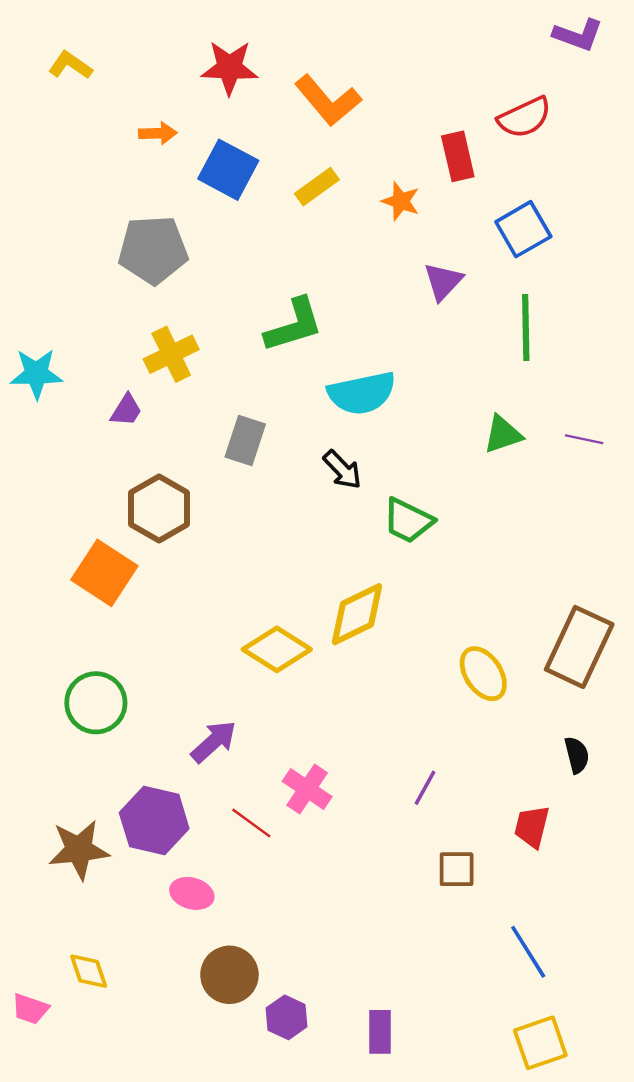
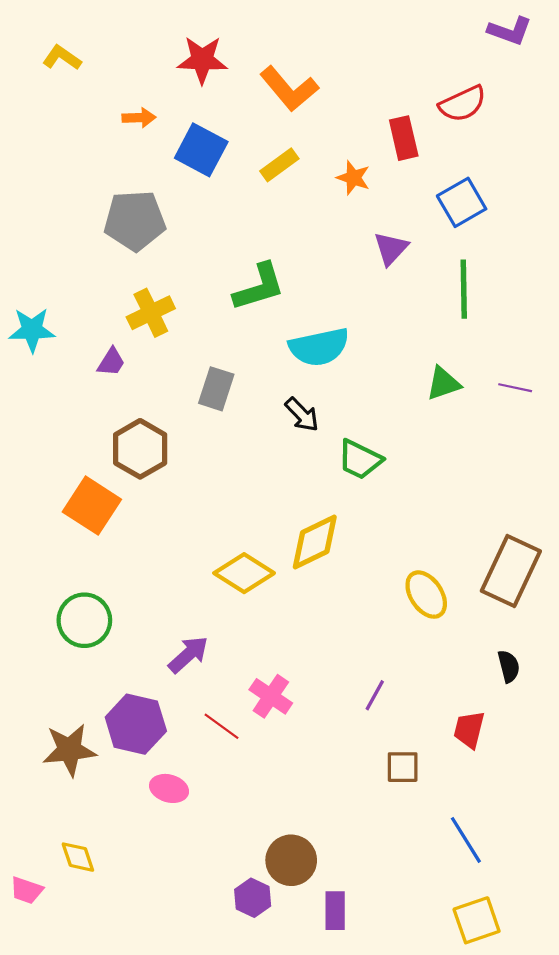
brown circle: (229, 975) -> (291, 860), moved

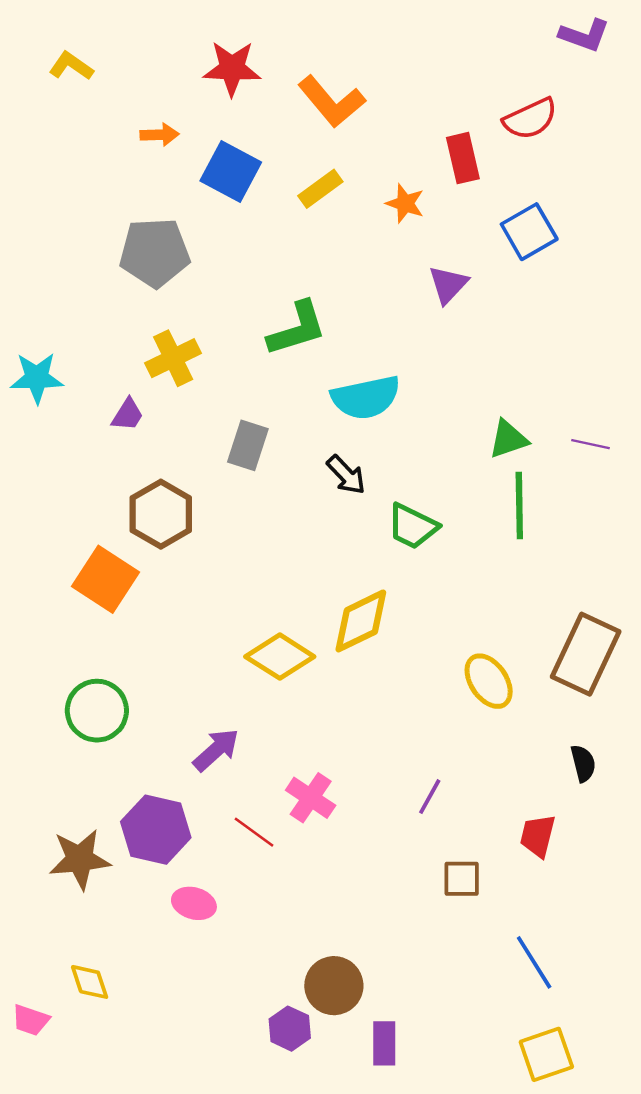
green line: (464, 289) -> (519, 506), moved

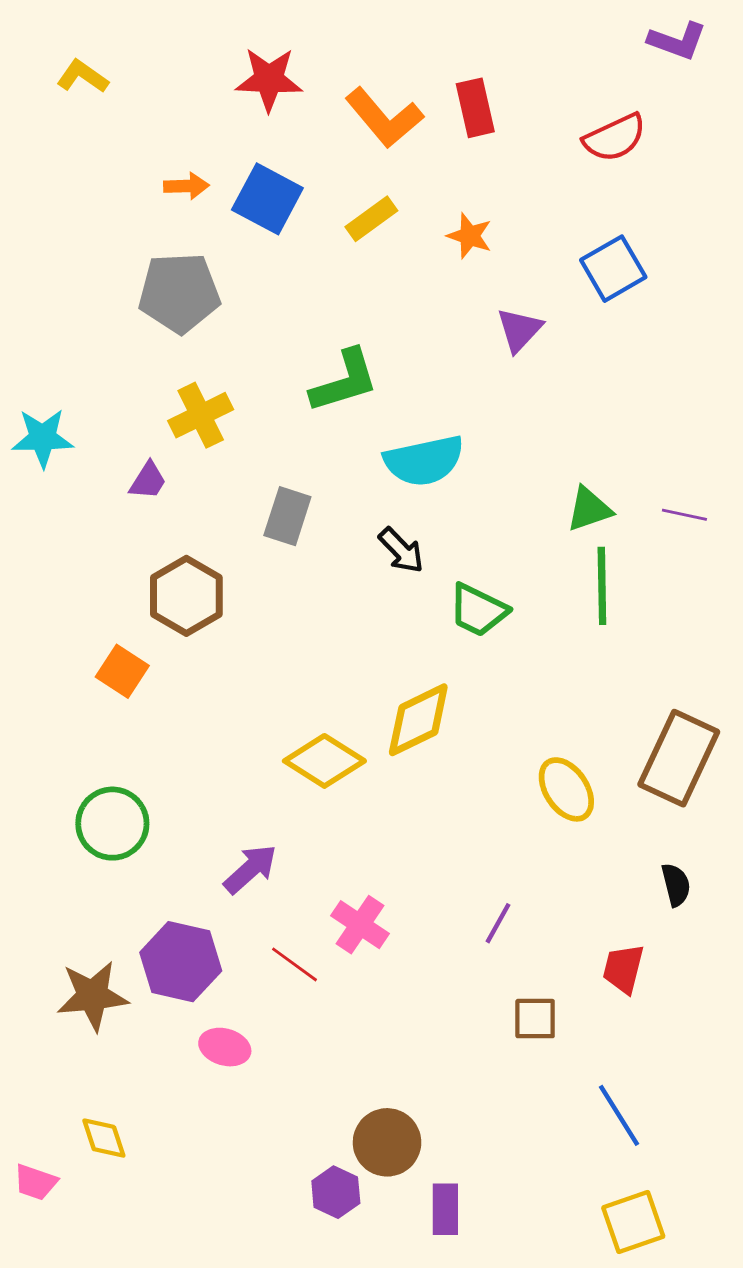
orange arrow: (160, 135) -> (186, 186), moved
red rectangle: (463, 158) -> (475, 108), moved
orange square: (106, 579) -> (122, 671), size x0.7

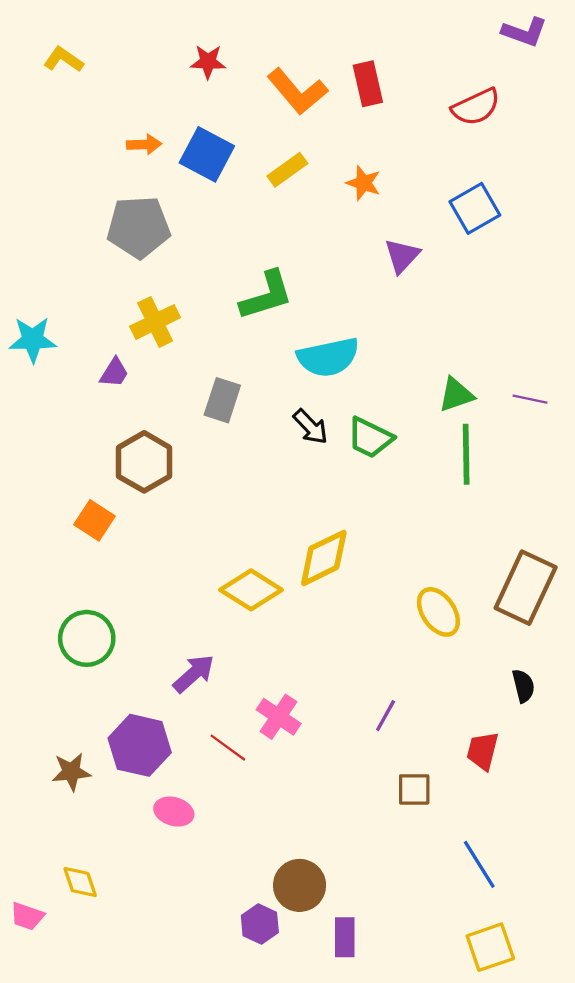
red star: (269, 79) -> (208, 62), size x0.7
green trapezoid: (478, 610) -> (370, 438), moved
brown star: (92, 996) -> (71, 772), size x0.7

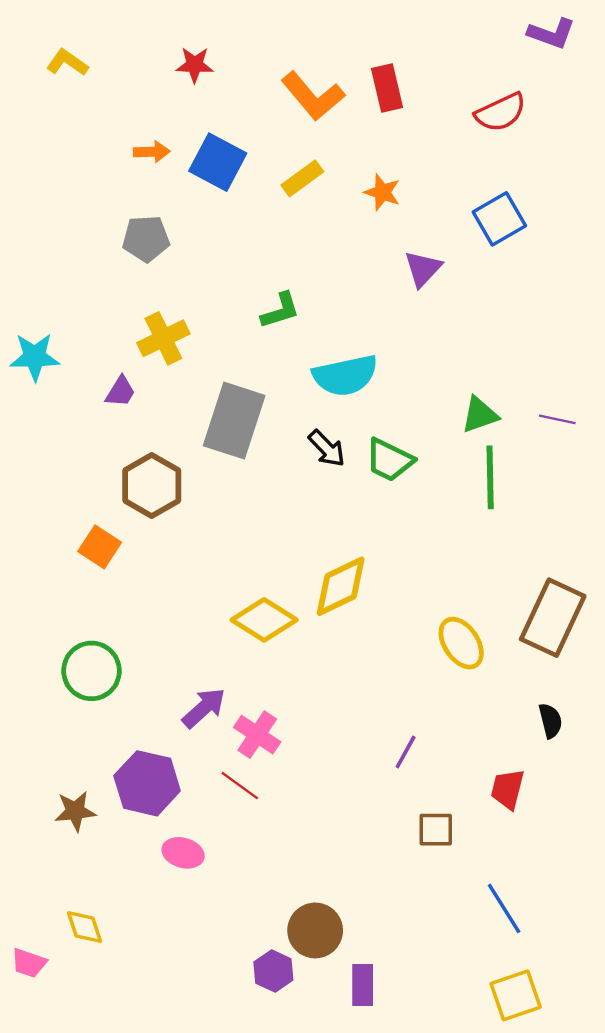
red star: (208, 62) -> (195, 65), moved
gray pentagon: (139, 227) -> (146, 239), size x0.7
green L-shape: (266, 295) -> (280, 310), size x0.7
gray rectangle: (222, 400) -> (234, 421), size x1.6
pink cross: (279, 717) -> (257, 735), moved

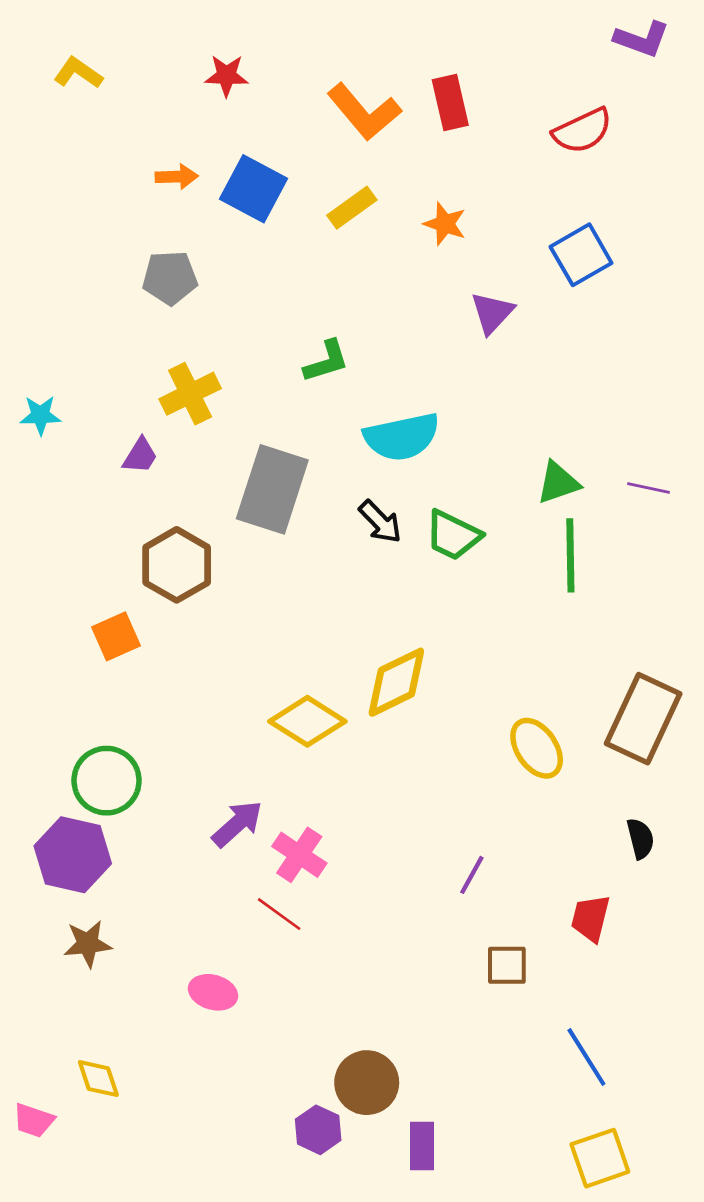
cyan star: (35, 357) -> (40, 415), size x0.7
orange square: (100, 547) -> (116, 636), turned 33
purple hexagon: (147, 783) -> (73, 855), moved

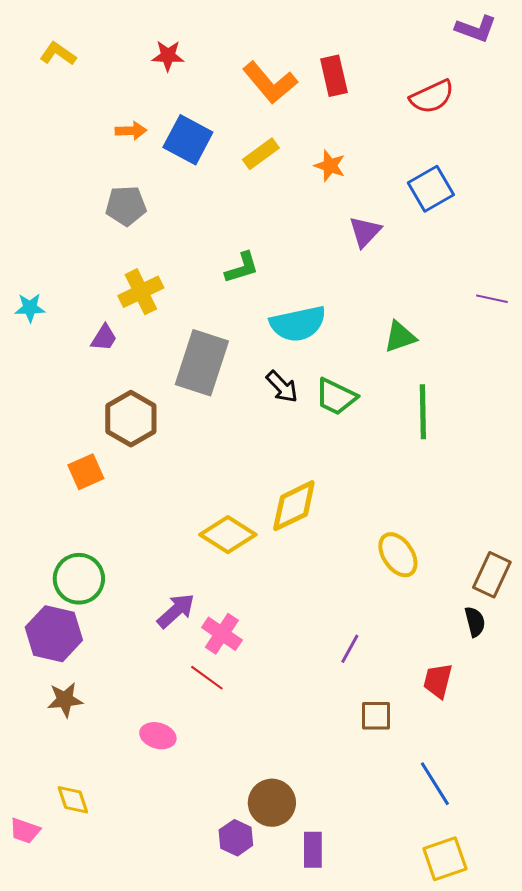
green triangle: (558, 483) -> (400, 337), moved
purple line: (648, 488) -> (492, 299), moved
brown rectangle: (643, 719) -> (492, 575), moved, size x0.7

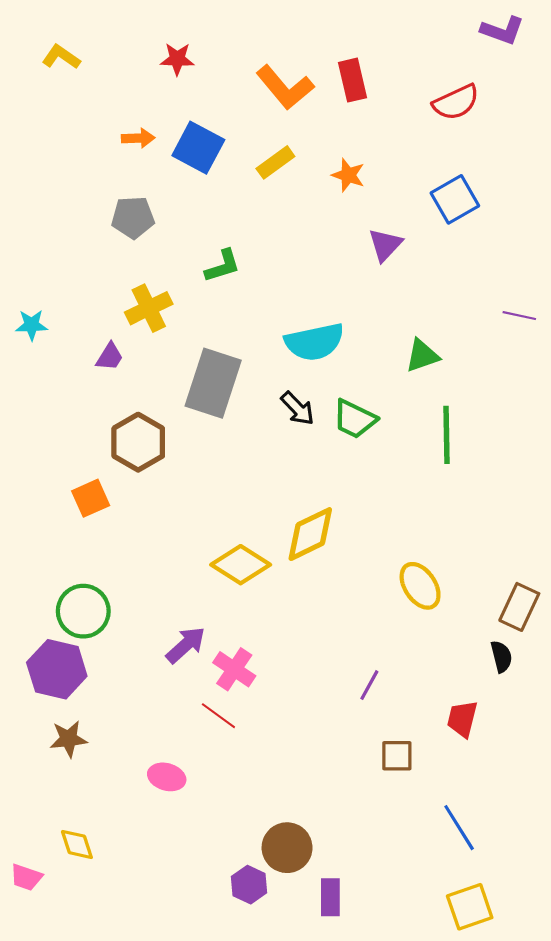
green L-shape: (242, 268) -> (223, 266), moved

